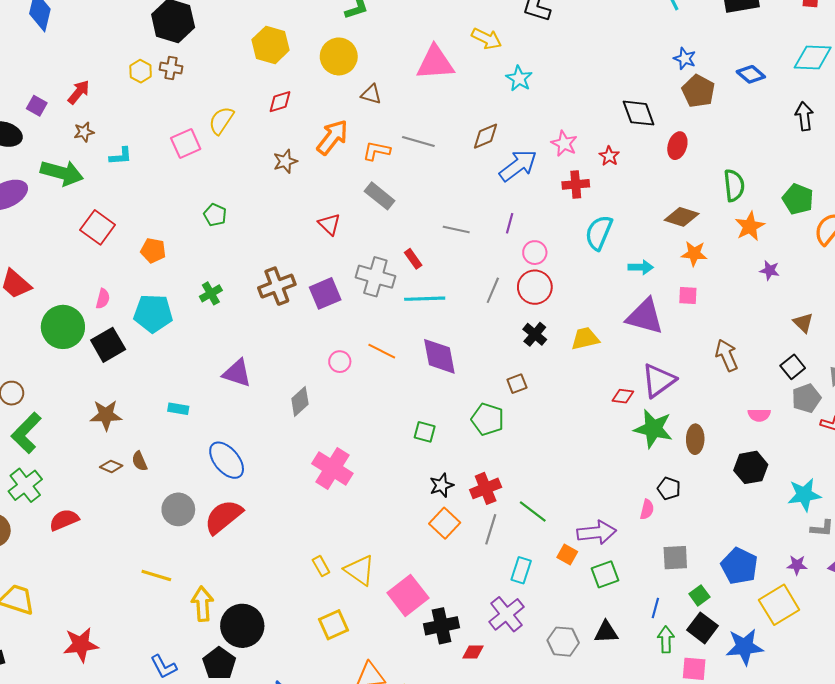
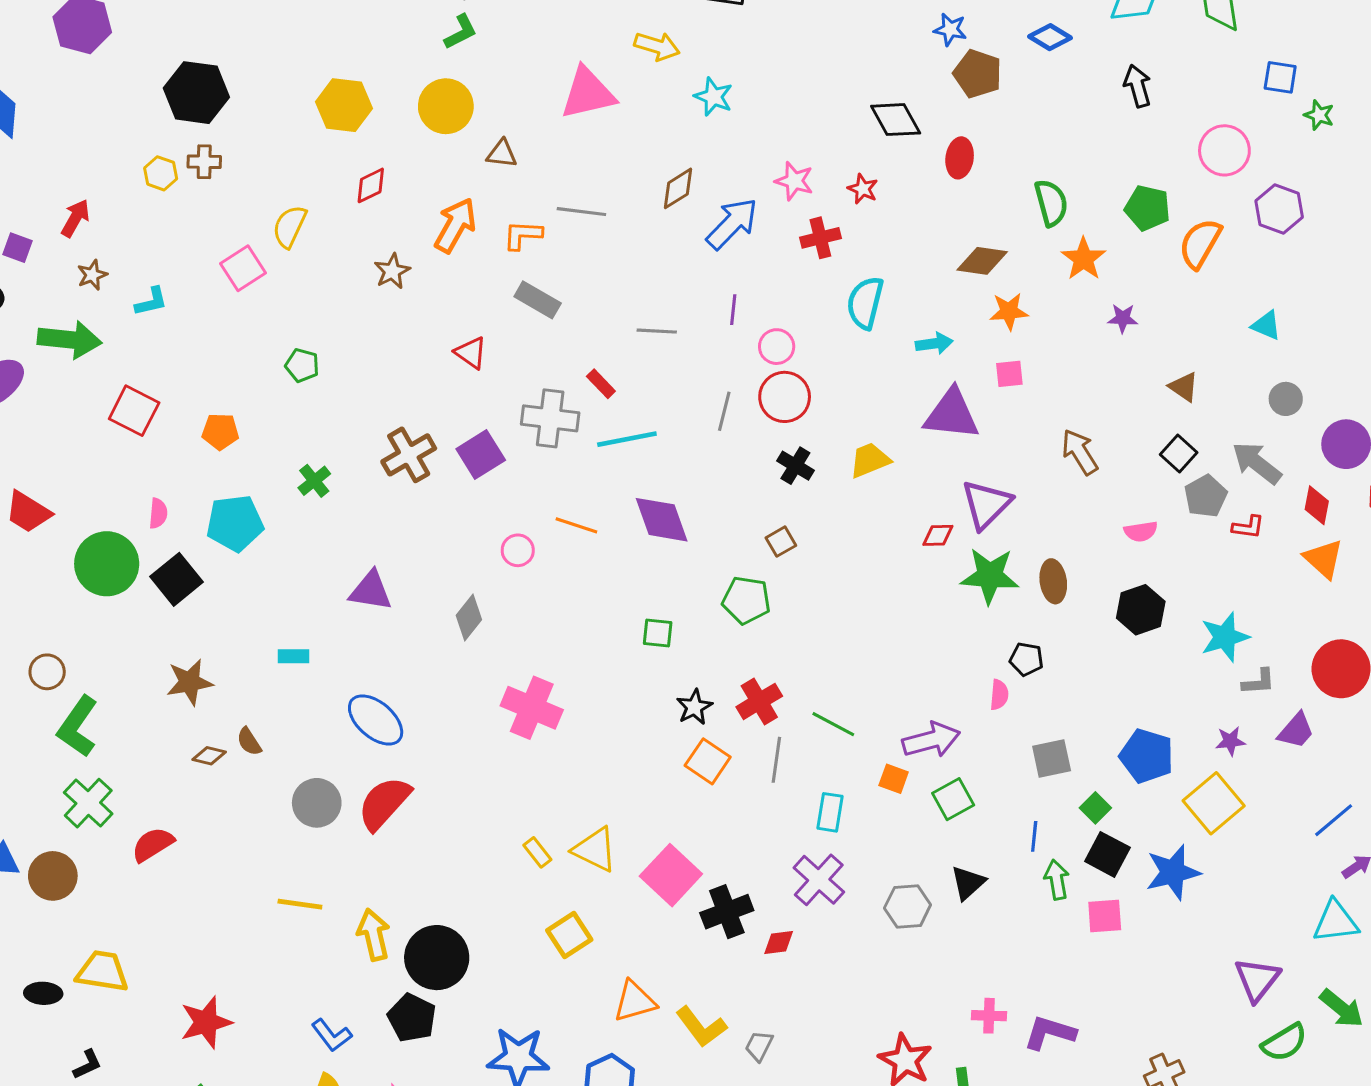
black triangle: (606, 632) -> (968, 883), turned -30

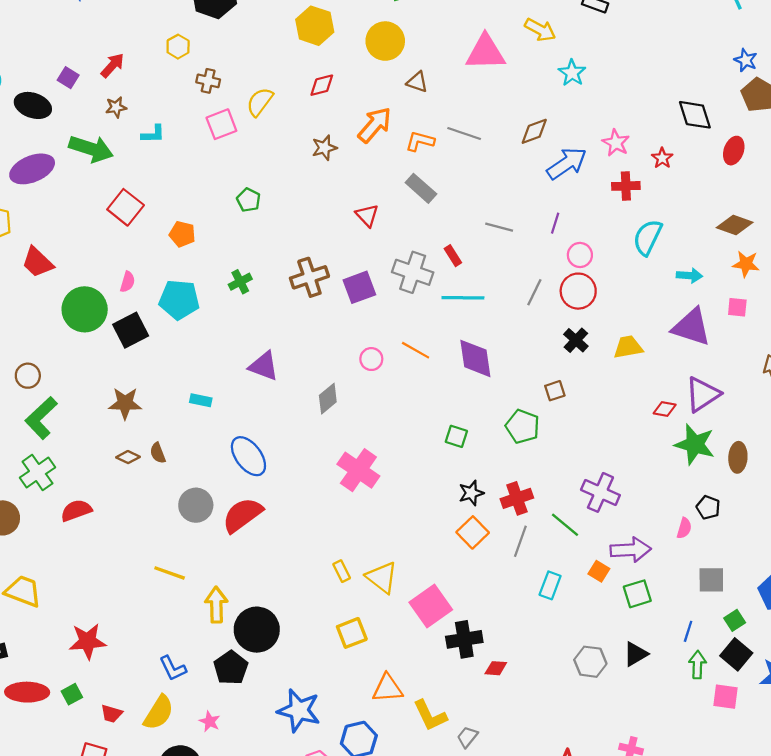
brown cross: (204, 162) -> (208, 81), moved
purple cross: (819, 880) -> (600, 492), moved, turned -30

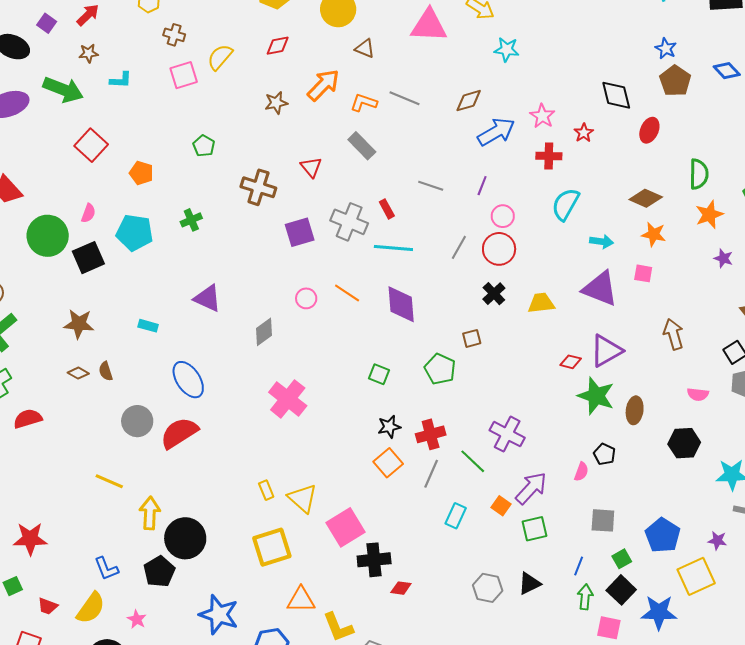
cyan star: (572, 73) -> (507, 50), turned -30
brown cross: (309, 277) -> (258, 187), moved, turned 32
purple arrow: (631, 550) -> (531, 488), turned -48
yellow square: (352, 633) -> (272, 547), size x1.4

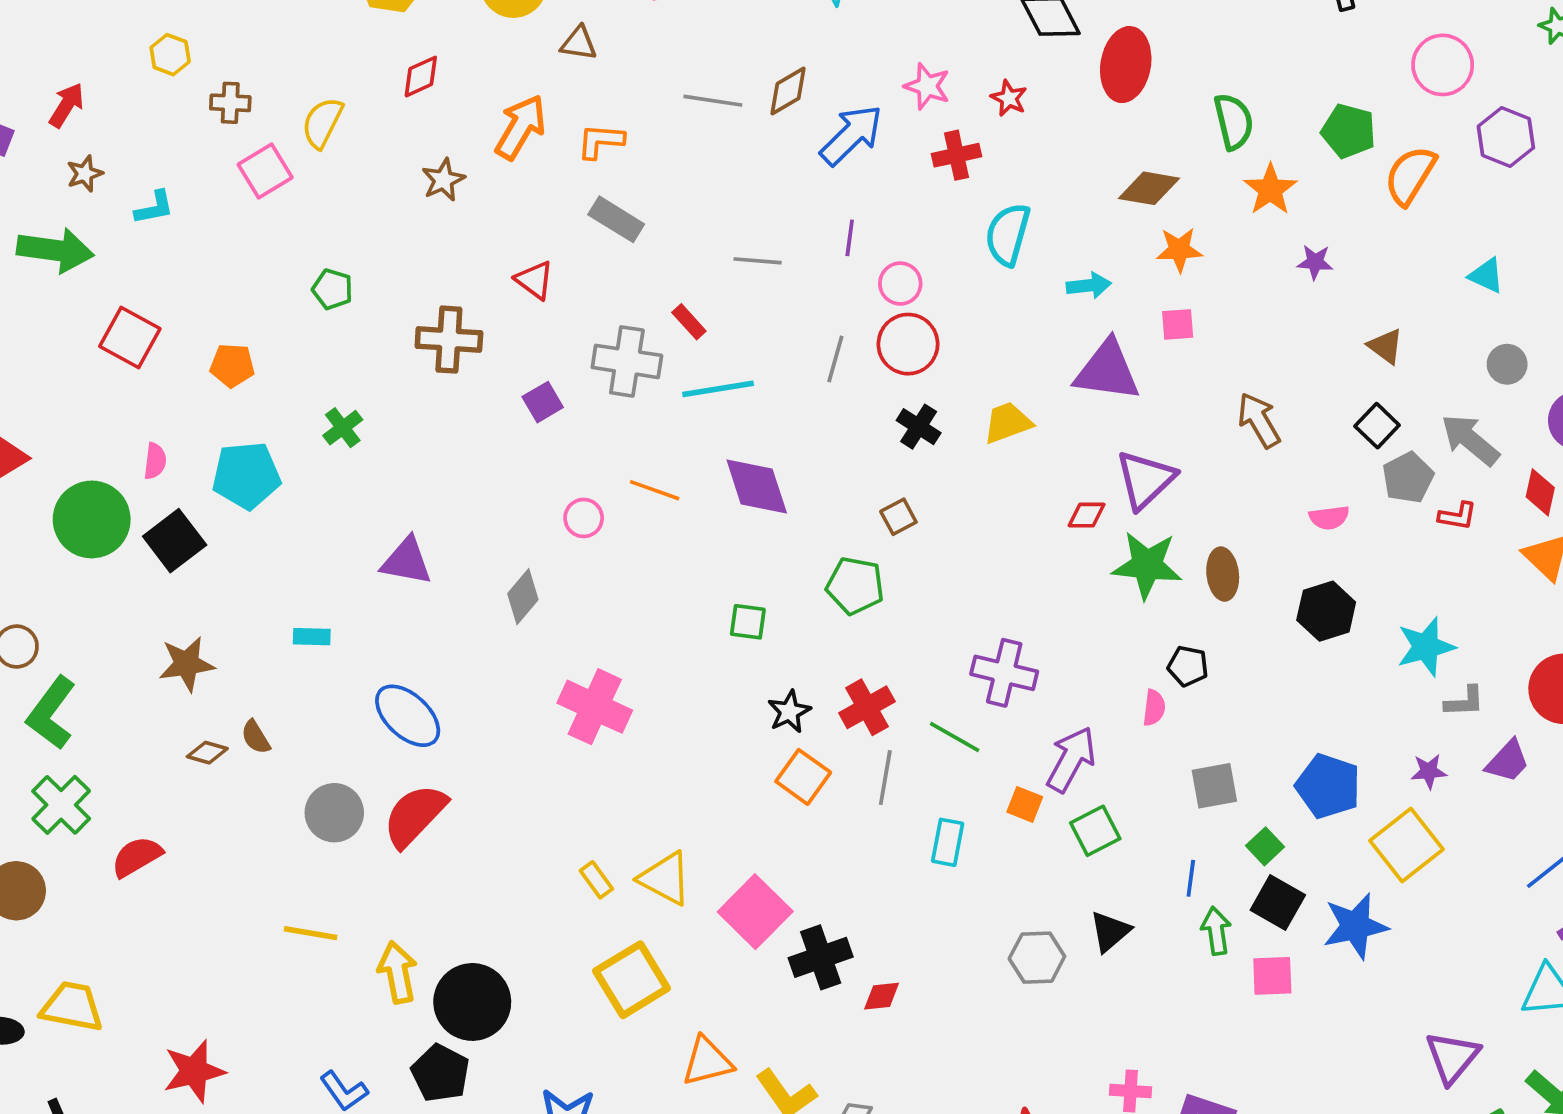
gray line: (404, 98) -> (713, 101), moved
red ellipse: (649, 130) -> (1126, 65), size x1.5
purple square: (300, 232) -> (543, 402), size x0.7

